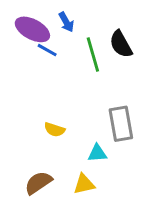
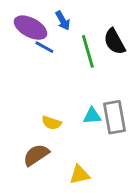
cyan triangle: (97, 153) -> (92, 116), moved
brown semicircle: (38, 183) -> (36, 155), moved

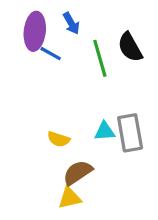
purple ellipse: (30, 28) -> (35, 31), turned 68
brown semicircle: (36, 155) -> (78, 173), moved
yellow triangle: (79, 175) -> (70, 198), moved

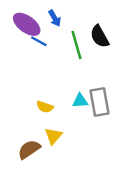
purple ellipse: (35, 31) -> (27, 24), turned -60
brown semicircle: (78, 173) -> (29, 149), moved
yellow triangle: (70, 198) -> (53, 136), moved, turned -36

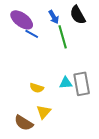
blue arrow: (55, 18) -> (54, 17), moved
black semicircle: (100, 36) -> (78, 15), moved
brown semicircle: (29, 149) -> (24, 123), turned -114

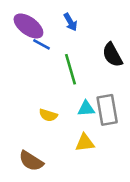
black semicircle: (78, 15) -> (112, 55), moved
green line: (63, 37) -> (70, 69), moved
yellow triangle: (44, 112) -> (85, 143), moved, turned 42

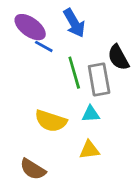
blue arrow: (70, 22) -> (74, 23), size x1.5
gray rectangle: (107, 110) -> (99, 80), moved
yellow semicircle: (48, 115) -> (51, 121), size x1.6

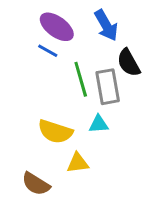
blue arrow: (74, 23) -> (106, 25), moved
purple ellipse: (30, 27) -> (57, 27), moved
yellow triangle: (89, 150) -> (78, 163), moved

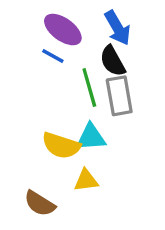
black semicircle: (129, 63) -> (113, 61), moved
cyan triangle: (99, 124) -> (91, 137), moved, size x1.4

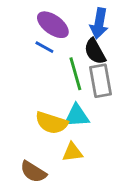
blue arrow: (118, 28) -> (99, 23), turned 40

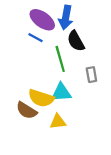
blue arrow: (99, 23) -> (66, 18), moved
gray rectangle: (101, 81) -> (91, 75), moved, size x0.6
brown semicircle: (33, 172) -> (27, 110), moved

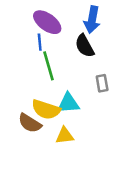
blue arrow: (66, 18) -> (92, 20), moved
blue line: (36, 38) -> (40, 42), turned 56
green line: (60, 59) -> (48, 66), moved

